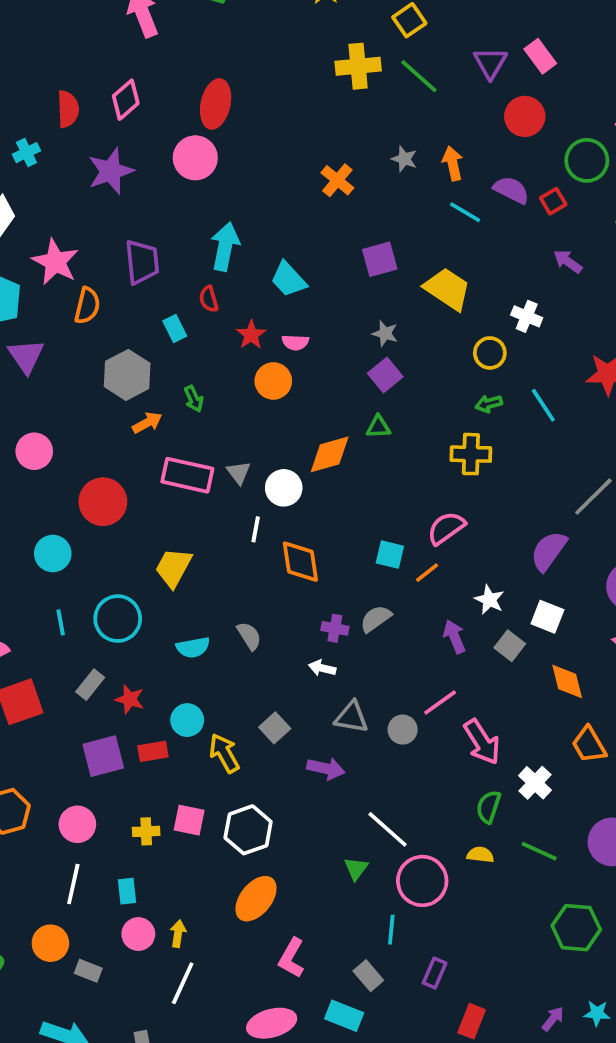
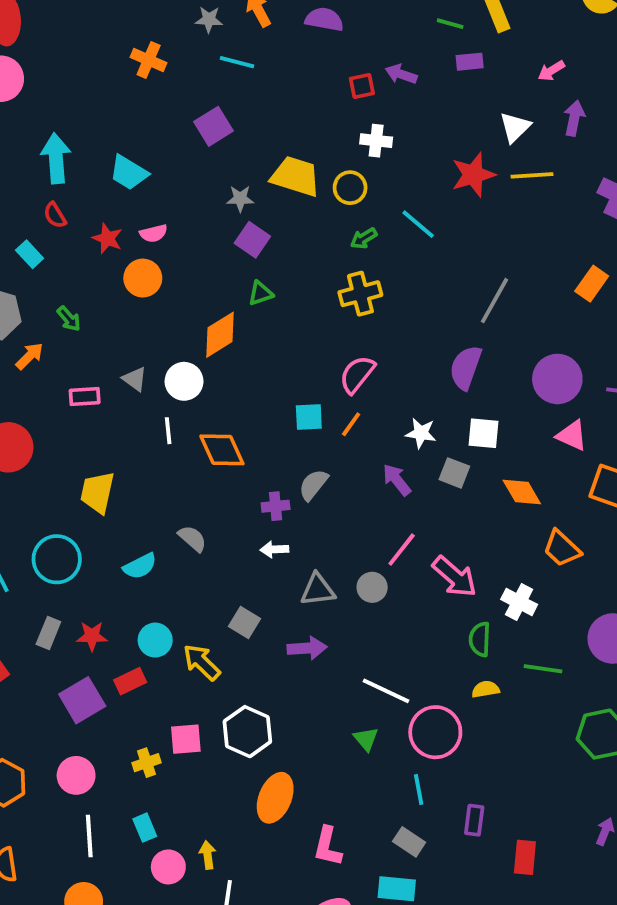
red square: (553, 201) -> (362, 86), moved, turned 35
cyan line: (465, 212) -> (237, 62), moved
yellow trapezoid: (447, 289) -> (296, 176), moved
pink rectangle: (187, 475) -> (85, 397), size x0.6

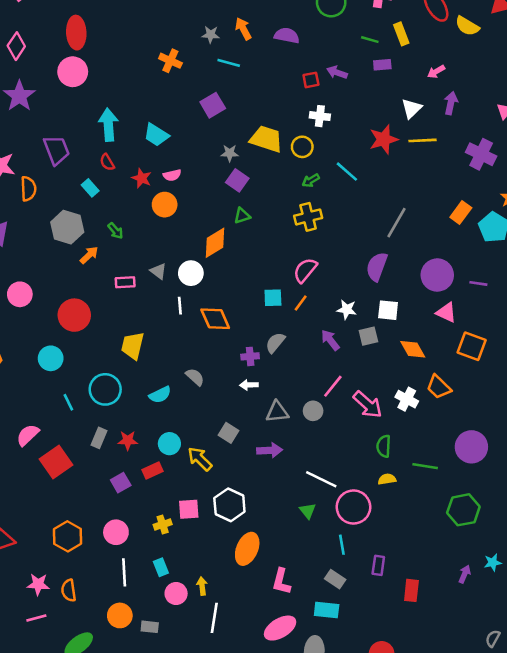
gray square: (454, 473) -> (368, 336), turned -36
white cross: (519, 602) -> (407, 399), moved
purple square: (82, 700) -> (121, 483), size x0.7

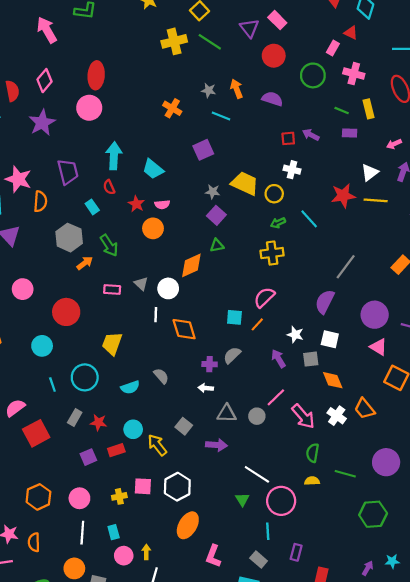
green arrow: (115, 231) -> (109, 245), size x1.5
orange diamond: (413, 349) -> (333, 380), moved

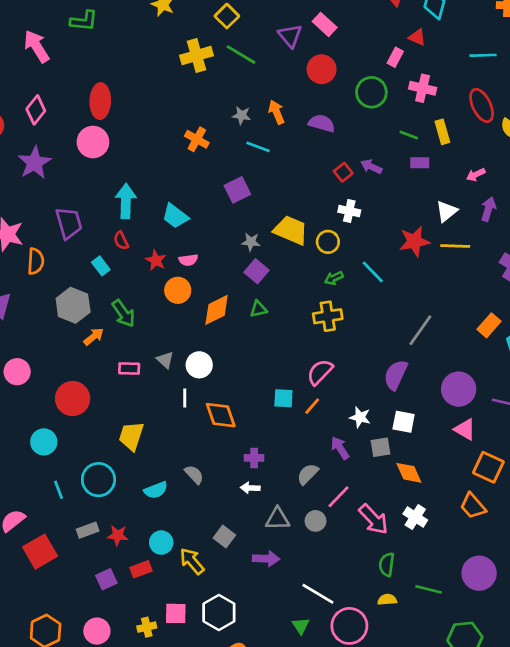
red square: (288, 138) -> (343, 172), turned -32
orange diamond: (191, 265) -> (217, 310), moved
gray semicircle: (232, 355) -> (308, 474), moved
orange trapezoid: (365, 409) -> (473, 506), moved
gray rectangle: (75, 417) -> (88, 530), turned 42

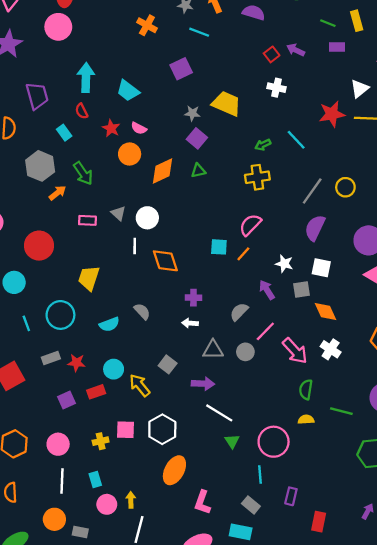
yellow circle: (328, 242) -> (345, 187), moved
pink semicircle: (188, 260) -> (139, 128), turned 35
gray line: (420, 330) -> (312, 191), moved
white line: (318, 594) -> (219, 413), moved

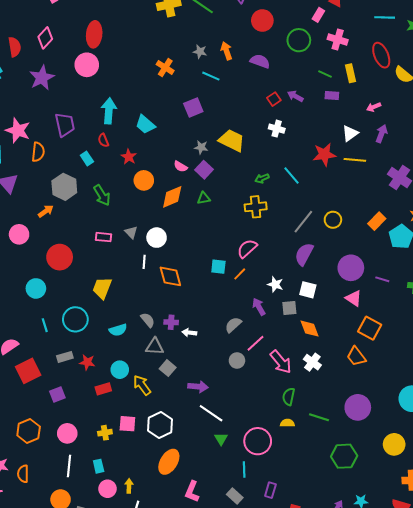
pink semicircle: (139, 128) -> (181, 166), moved
orange arrow: (57, 193) -> (46, 211), moved
purple cross: (193, 298) -> (171, 322), moved
gray triangle: (213, 350) -> (155, 347), moved
purple square: (66, 400) -> (57, 395), moved

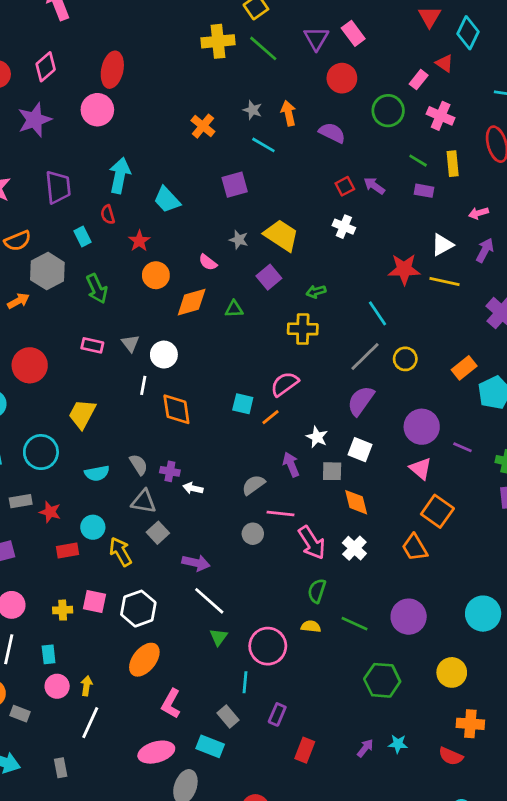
orange semicircle: (38, 152) -> (18, 241), moved, turned 54
purple square: (204, 170) -> (269, 277), moved
cyan line: (292, 176) -> (377, 313), moved
pink line: (255, 343) -> (281, 514), turned 42

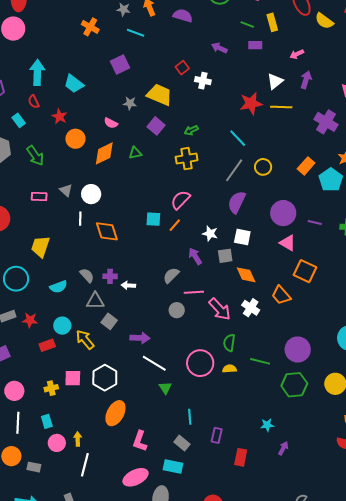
red square: (345, 186) -> (182, 68), moved
orange trapezoid: (415, 547) -> (281, 295), moved
pink circle: (268, 646) -> (200, 363), moved
green hexagon: (382, 680) -> (294, 385), moved
cyan star: (398, 744) -> (267, 425), moved

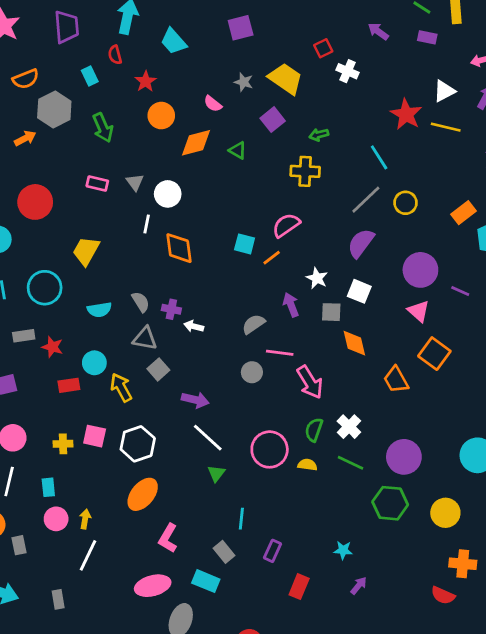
red star: (251, 103) -> (406, 114), turned 30
green triangle: (135, 153) -> (238, 150), turned 32
white cross: (251, 308) -> (349, 427), moved
gray rectangle: (34, 467) -> (19, 545), turned 56

